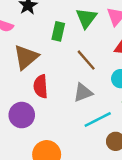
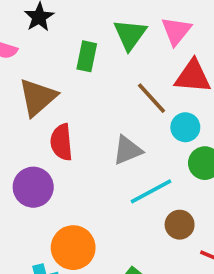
brown line: (86, 60) -> (151, 98), moved

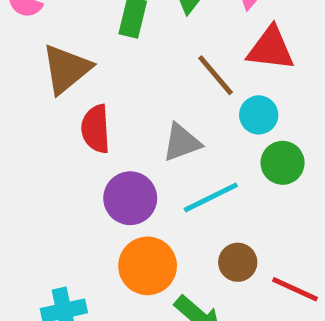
purple circle: (33, 187) -> (130, 198), moved
brown circle: (180, 225) -> (238, 262), moved
orange circle: (73, 248) -> (148, 266), moved

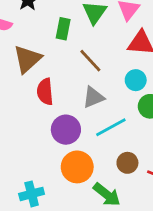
brown line: (216, 75) -> (90, 61), moved

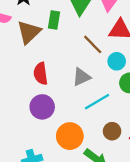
brown triangle: (27, 59) -> (29, 32), moved
brown line: (90, 61) -> (93, 44), moved
purple circle: (66, 130) -> (42, 107), moved

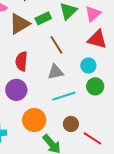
green rectangle: (54, 20) -> (43, 18), turned 42
brown line: (93, 44) -> (56, 45), moved

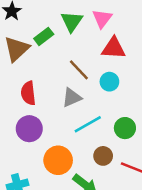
brown line: (56, 45) -> (79, 70), moved
green circle: (95, 86) -> (125, 128), moved

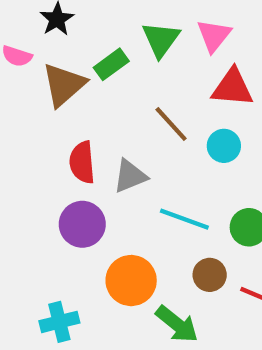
gray triangle: (72, 98) -> (130, 176), moved
cyan line: (88, 124) -> (184, 219), turned 48

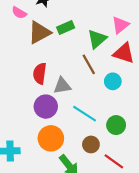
green triangle: (161, 39) -> (97, 39), moved
purple circle: (82, 224) -> (46, 107), moved

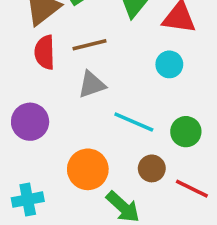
brown line: (89, 64) -> (89, 45), moved, turned -65
red semicircle: (40, 73) -> (45, 52), moved
purple circle: (46, 107) -> (30, 122), moved

